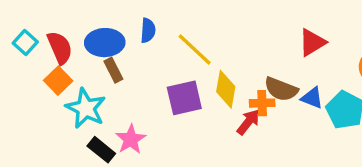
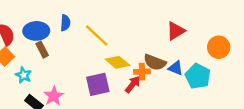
yellow diamond: (226, 89) -> (118, 62), turned -60
purple square: (184, 98) -> (98, 84), moved
cyan star: (86, 108) -> (24, 75), size x0.6

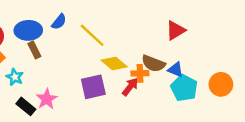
blue semicircle: (65, 23) -> (59, 22), turned 35
orange circle: (219, 47) -> (221, 84), moved
cyan pentagon: (198, 76) -> (184, 88), moved

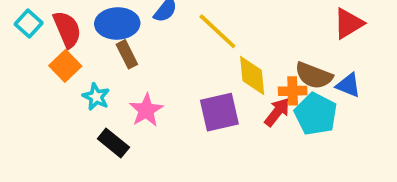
yellow diamond: (114, 63) -> (252, 76), turned 45
cyan pentagon: (184, 88) -> (316, 114), moved
pink star: (47, 99) -> (146, 110), moved

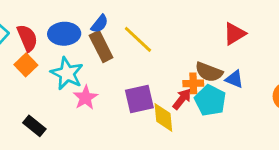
brown rectangle: (127, 54) -> (101, 46), moved, size x1.5
yellow diamond: (252, 76) -> (163, 117), moved
cyan star: (96, 97) -> (67, 73), moved, size x1.6
black rectangle: (113, 143) -> (34, 126), moved

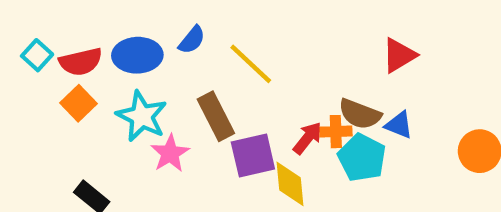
red semicircle: (27, 38) -> (81, 62), turned 100
brown rectangle: (101, 46) -> (216, 116), moved
red arrow: (182, 99) -> (307, 138), moved

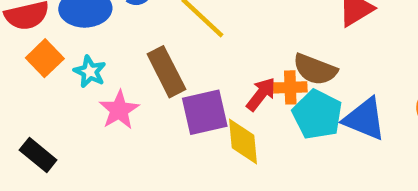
orange square: (78, 103) -> (45, 58), moved
cyan star: (142, 116) -> (90, 72), size x0.6
blue triangle: (399, 125) -> (365, 119), moved, size x1.5

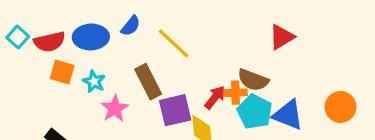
orange square: (45, 58) -> (62, 72), turned -30

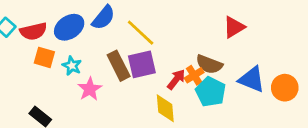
blue semicircle: (131, 26) -> (103, 18), size x1.4
blue ellipse: (91, 37) -> (69, 27), turned -32
orange cross: (236, 93) -> (194, 75), turned -30
purple square: (175, 110) -> (142, 64), moved
blue triangle: (288, 115) -> (252, 79), moved

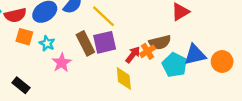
brown semicircle: (209, 64) -> (160, 42), turned -35
blue triangle: (252, 79) -> (195, 55), turned -35
cyan pentagon: (211, 92) -> (175, 65), moved

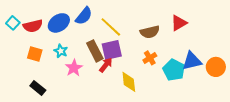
orange square: (24, 37) -> (35, 54), moved
brown semicircle: (160, 42) -> (150, 32), moved
red arrow: (133, 55) -> (106, 65), moved

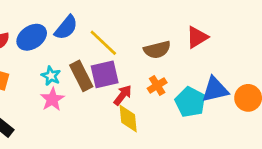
cyan star: (61, 51) -> (51, 76), moved
red arrow: (106, 65) -> (123, 95), moved

